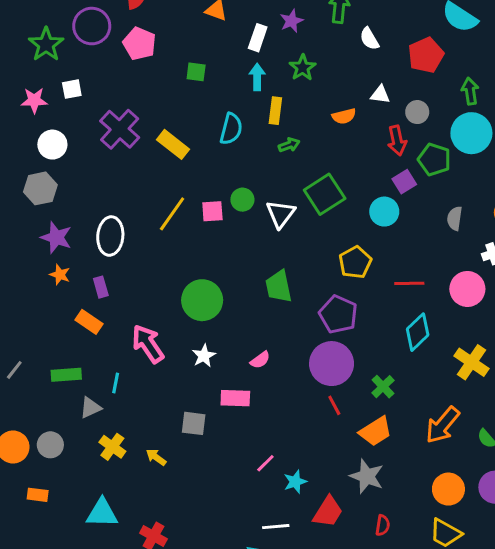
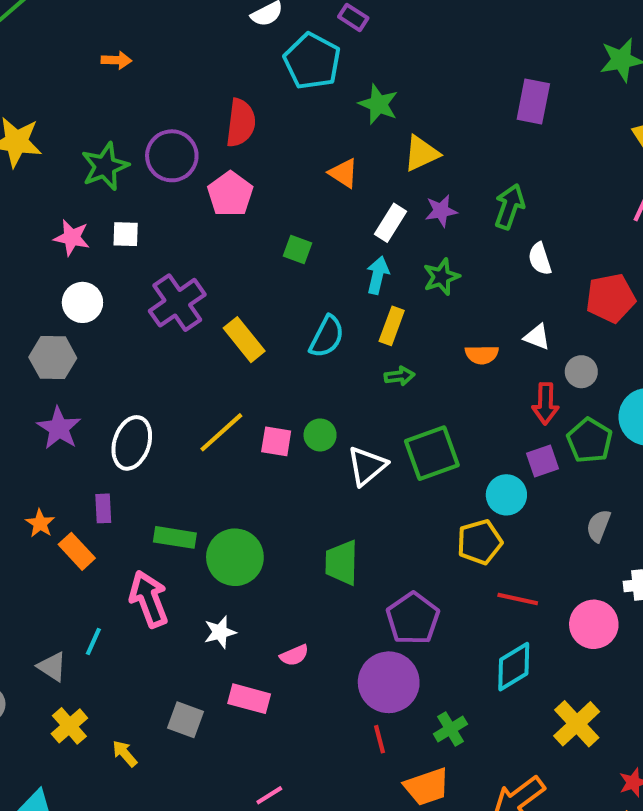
yellow pentagon: (355, 262) -> (480, 542), moved
orange star: (60, 275) -> (40, 523), moved
green rectangle: (66, 375) -> (175, 537), moved
gray triangle: (90, 408) -> (52, 667), turned 45

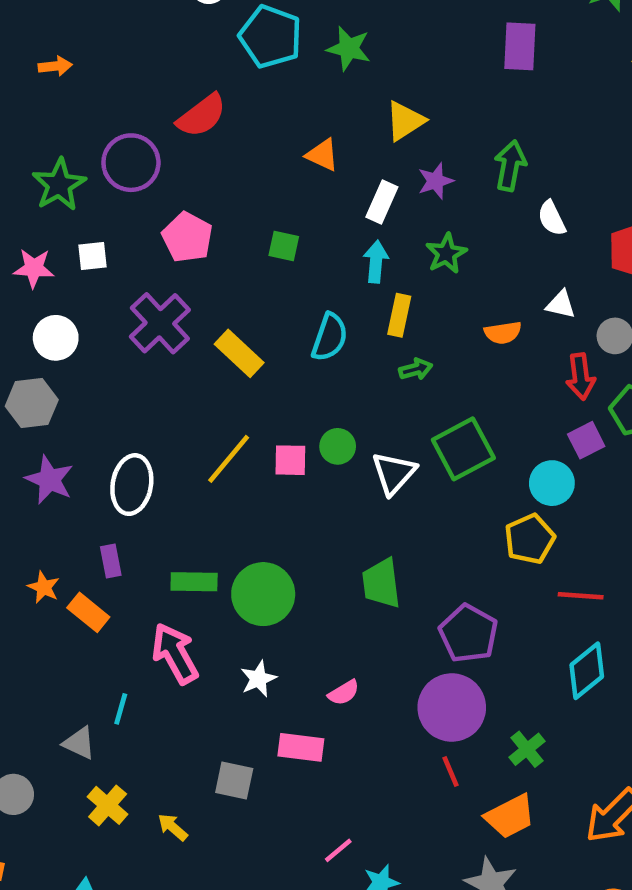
green star: (378, 104) -> (349, 49), moved
red semicircle: (241, 123) -> (202, 116), turned 54
pink pentagon: (230, 194) -> (187, 237), moved

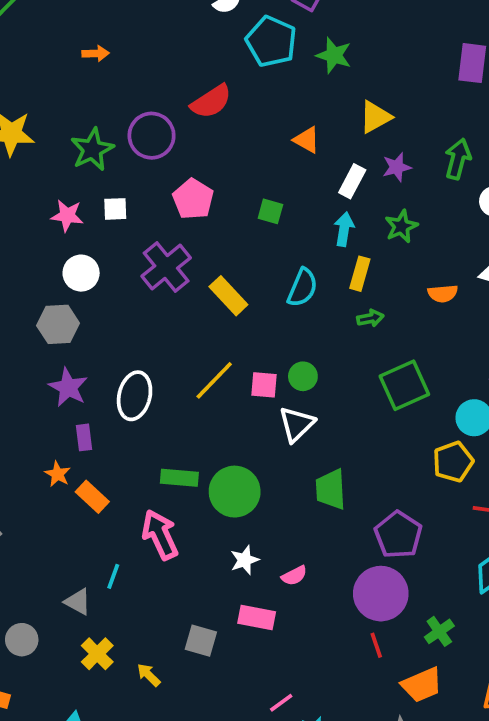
white triangle: (394, 473) -> (297, 424), moved
purple rectangle: (111, 561) -> (84, 437), moved
white star: (258, 679) -> (245, 560), moved

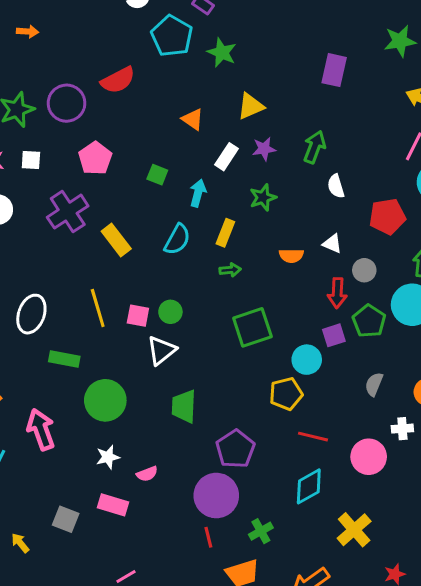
cyan arrow: (344, 229) -> (198, 193), moved
yellow line: (214, 380) -> (98, 308), turned -66
green rectangle: (179, 478) -> (64, 359), moved

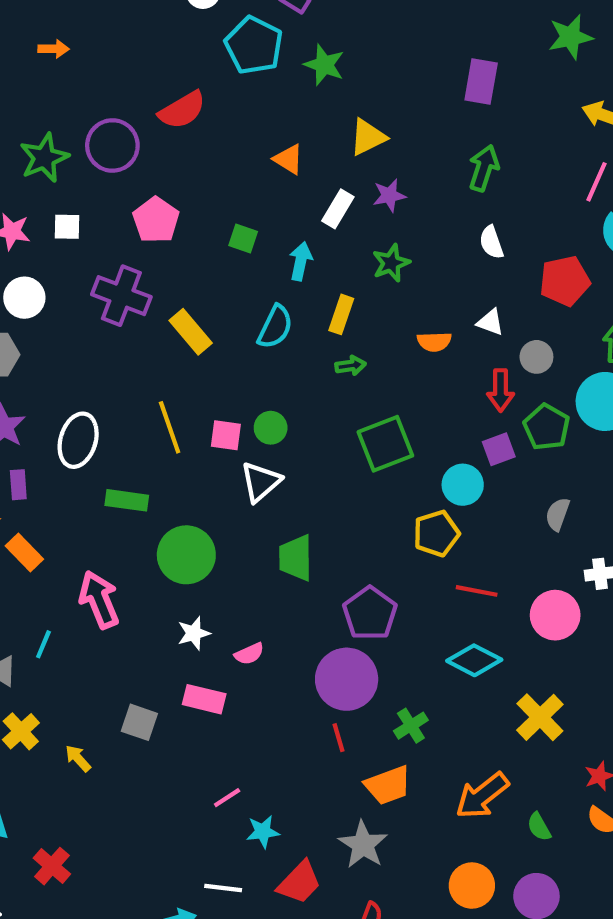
green arrow: (315, 147) -> (484, 168), moved
purple cross: (68, 212) -> (121, 296), turned -33
cyan diamond: (309, 486) -> (474, 660), turned 60

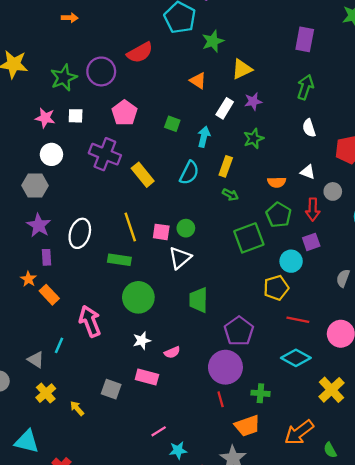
green star: (324, 65) -> (213, 41), moved, turned 30
green arrow: (351, 366) -> (230, 195), turned 35
green pentagon: (547, 427) -> (279, 215), moved
green rectangle: (127, 500) -> (119, 260), moved
green cross: (411, 726) -> (260, 393), turned 36

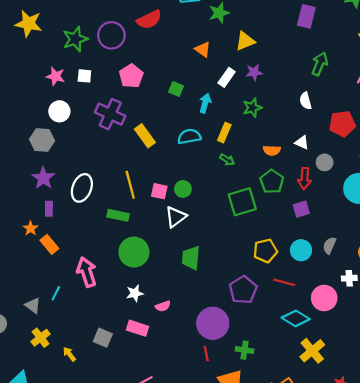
green arrow: (305, 87) -> (320, 64), moved
cyan semicircle: (189, 173) -> (189, 136), turned -130
cyan circle: (291, 261) -> (301, 250), moved
purple pentagon: (239, 331) -> (243, 290), moved
cyan diamond: (296, 358) -> (296, 318), moved

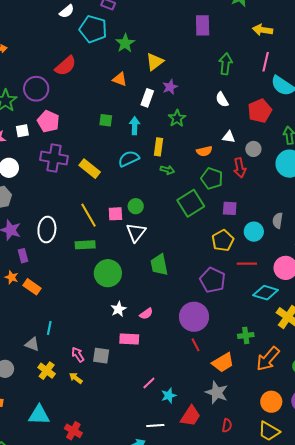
pink pentagon: (131, 76) -> (48, 121), moved
purple square: (301, 209) -> (230, 208), moved, turned 35
pink arrow: (87, 272) -> (78, 355), moved, size x0.6
green cross: (245, 350) -> (246, 335), moved

